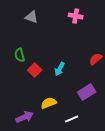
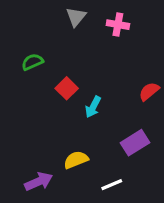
gray triangle: (32, 17) -> (76, 17), moved, turned 48
green semicircle: (20, 55) -> (32, 62), moved, turned 80
red square: (35, 70) -> (67, 88), moved

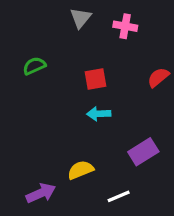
red square: (67, 88) -> (95, 79), moved, turned 35
red semicircle: (149, 91) -> (158, 77), moved
cyan arrow: (93, 107) -> (99, 114), turned 60

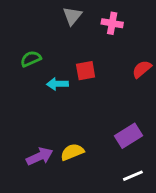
cyan arrow: (99, 114) -> (57, 84), moved
purple arrow: (41, 193) -> (40, 156), moved
white line: (119, 196) -> (133, 176), moved

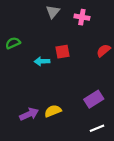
green semicircle: (31, 59) -> (13, 43), moved

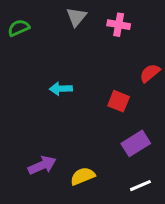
green semicircle: (13, 43) -> (19, 28), moved
red square: (63, 52) -> (119, 101), moved, turned 32
yellow semicircle: (53, 111) -> (83, 176), moved

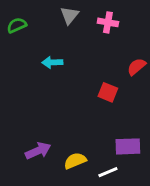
cyan arrow: (61, 89) -> (52, 62), moved
purple rectangle: (136, 143) -> (128, 146), moved, turned 30
white line: (140, 186) -> (108, 172), moved

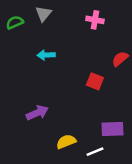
gray triangle: (69, 15) -> (44, 14), moved
purple arrow: (38, 151) -> (37, 113), moved

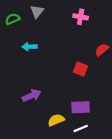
cyan arrow: (46, 55) -> (30, 47), moved
purple rectangle: (113, 129) -> (81, 107), moved

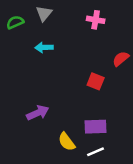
cyan arrow: (30, 47) -> (44, 47), moved
yellow semicircle: (56, 120) -> (67, 142), turned -105

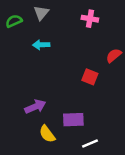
purple rectangle: (96, 127) -> (73, 120), moved
yellow semicircle: (67, 142) -> (47, 134), moved

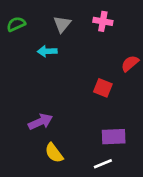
gray triangle: (41, 13) -> (62, 24), moved
purple rectangle: (73, 120) -> (114, 137), moved

